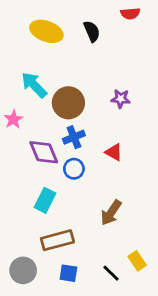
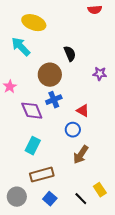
black semicircle: (92, 31) -> (70, 54), moved
cyan arrow: (34, 85) -> (21, 47), moved
purple star: (121, 99) -> (100, 74), moved
blue circle: (74, 169) -> (73, 130), moved
blue square: (68, 273) -> (50, 199), turned 32

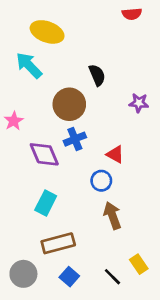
brown arrow: (81, 155) -> (112, 215), turned 126

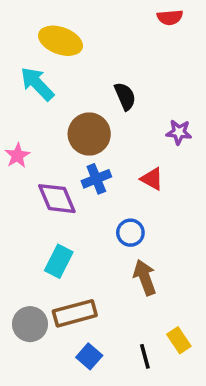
red triangle: (115, 154) -> (152, 179), moved
gray circle: (23, 274) -> (30, 324), moved
black line: (112, 277) -> (145, 356), turned 30

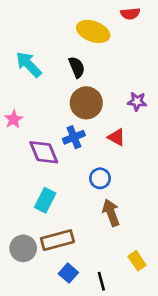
yellow ellipse: (60, 41) -> (93, 31), moved
black semicircle: (125, 96) -> (77, 67), moved
brown circle: (89, 134) -> (86, 103), moved
black line: (145, 356) -> (101, 281), moved

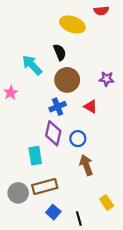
cyan arrow: (29, 64) -> (32, 65), moved
purple diamond: (44, 152) -> (53, 133), moved, turned 35
cyan rectangle: (45, 200) -> (35, 156), turned -36

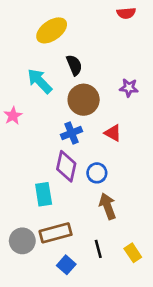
yellow ellipse: (72, 25) -> (52, 30), moved, turned -55
purple star: (107, 79) -> (129, 88), moved
black line: (79, 218) -> (98, 249), moved

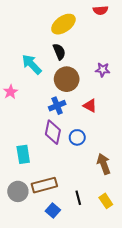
yellow ellipse: (52, 30) -> (63, 24), moved
cyan rectangle: (44, 194) -> (23, 154), moved
brown arrow: (108, 206) -> (104, 164), moved

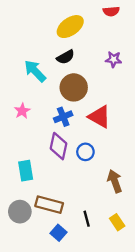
black semicircle: (59, 52) -> (66, 57), turned 84
purple star: (103, 70) -> (114, 59), moved
pink star: (10, 92) -> (22, 111), moved
red triangle: (90, 106) -> (99, 117), size x1.5
brown rectangle: (44, 185) -> (49, 205), turned 30

